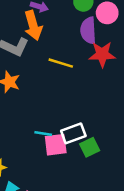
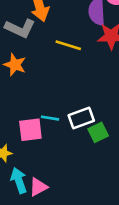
pink square: (56, 145) -> (30, 130), moved

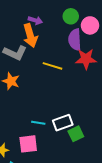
pink square: (30, 130) -> (28, 144), moved

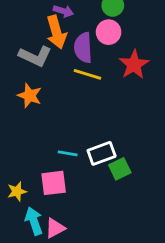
pink circle: (90, 25) -> (109, 32), moved
purple semicircle: (75, 40) -> (83, 48), moved
red star: (86, 59) -> (134, 65), turned -30

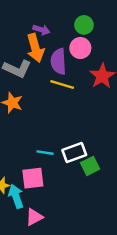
cyan arrow: (34, 221) -> (16, 196), moved

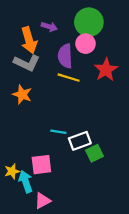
green circle: (84, 25) -> (89, 22), size x1.6
orange arrow: (35, 48) -> (29, 40), moved
cyan line: (45, 153) -> (58, 132), moved

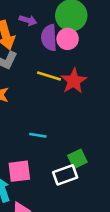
purple semicircle: (65, 56) -> (49, 38), moved
red star: (106, 70) -> (74, 81), moved
white rectangle: (80, 141) -> (65, 175), moved

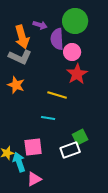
pink circle: (68, 39) -> (72, 52), moved
yellow line: (49, 76) -> (57, 95), moved

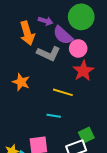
purple semicircle: (57, 39) -> (63, 35), turned -45
gray L-shape: (20, 57) -> (49, 54), moved

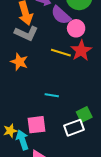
gray L-shape: (49, 54) -> (26, 33), moved
yellow line: (63, 92) -> (61, 53), moved

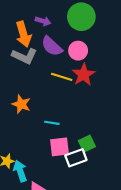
purple semicircle: (61, 15) -> (52, 46), moved
orange star: (19, 62) -> (21, 104), moved
pink square: (37, 125) -> (59, 147), moved

